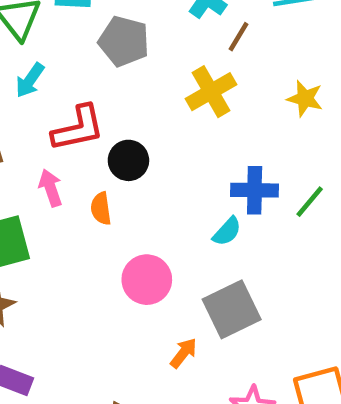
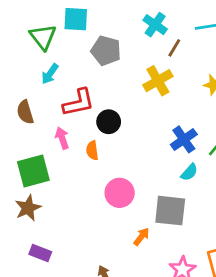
blue cross: (255, 190) -> (184, 139), turned -36
cyan semicircle: (227, 231) -> (189, 172), moved
gray square: (232, 309) -> (170, 211), turned 32

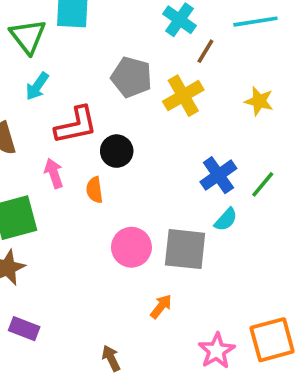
gray pentagon: (106, 51) -> (131, 77), moved
gray square: (170, 211) -> (185, 249), moved

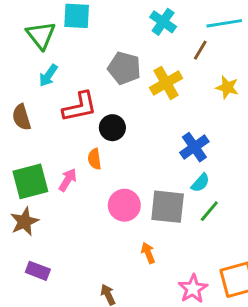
brown line: (205, 51) -> (200, 50), moved
pink arrow: (54, 173) -> (68, 180), moved, turned 50
green line: (263, 184) -> (209, 211), moved
orange arrow: (161, 306) -> (148, 253), turned -60

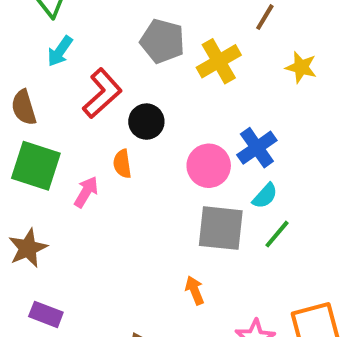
red L-shape: (80, 107) -> (102, 93), turned -30
green square: (30, 181) -> (36, 166), moved, turned 33
pink circle: (124, 205) -> (209, 166), moved

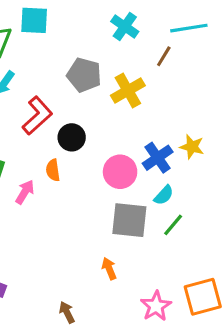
yellow star: (301, 67) -> (192, 147), moved

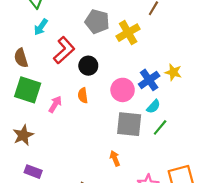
orange semicircle: (53, 170) -> (83, 95), moved

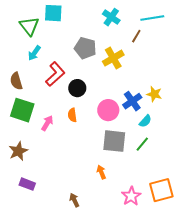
cyan semicircle: (153, 106) -> (145, 121), moved

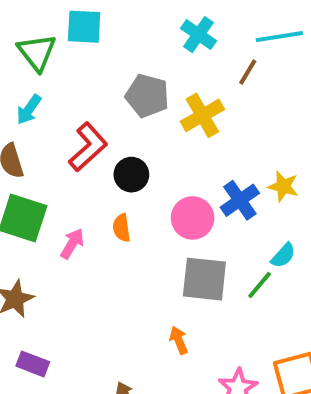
cyan arrow: (34, 53) -> (29, 109), moved
cyan semicircle: (145, 121) -> (283, 255), moved

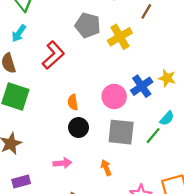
black circle: (131, 175) -> (79, 128), moved
pink arrow: (72, 244) -> (62, 163), moved, turned 54
purple rectangle: (33, 364) -> (21, 181), turned -36

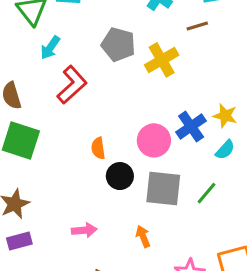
brown line: (146, 11) -> (197, 26), turned 42
cyan arrow: (19, 33) -> (50, 48), moved
cyan semicircle: (167, 118) -> (225, 150), moved
black circle: (79, 128) -> (120, 176), moved
purple rectangle: (21, 181) -> (19, 241), moved

